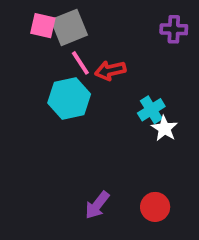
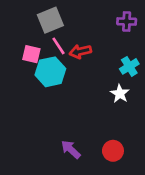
pink square: (43, 26) -> (31, 54), moved
cyan cross: (151, 110) -> (129, 66), moved
purple arrow: (97, 205) -> (71, 149), turned 95

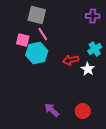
gray square: (50, 20) -> (37, 15), turned 36
red arrow: (80, 51) -> (71, 60), moved

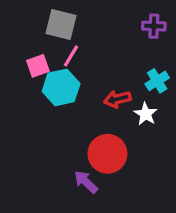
pink line: (43, 34) -> (71, 56), turned 64
pink square: (23, 40) -> (38, 66), turned -32
red circle: (83, 111) -> (107, 154), moved, size x1.5

